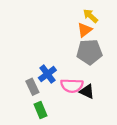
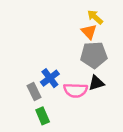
orange triangle: (85, 30) -> (89, 32), turned -35
black triangle: (87, 91) -> (96, 83), moved, turned -42

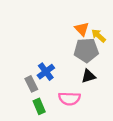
yellow arrow: (95, 17) -> (99, 36), moved
pink semicircle: (76, 90) -> (69, 99), moved

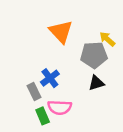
orange triangle: (82, 29) -> (61, 32), moved, size x1.5
pink semicircle: (69, 99) -> (60, 107), moved

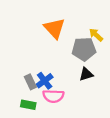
blue cross: (50, 78) -> (45, 81), moved
green rectangle: (43, 116) -> (28, 105), moved, turned -56

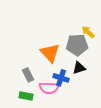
orange triangle: (54, 28) -> (50, 53), moved
blue cross: (45, 81) -> (61, 78), moved, turned -35

